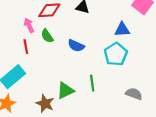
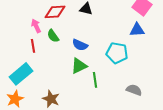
blue triangle: (122, 30) -> (137, 30), moved
cyan pentagon: (116, 54) -> (117, 53), turned -30
green triangle: (65, 91) -> (79, 66), moved

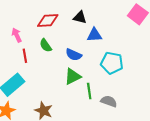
pink arrow: (36, 26) -> (17, 35), moved
blue triangle: (137, 30) -> (94, 35), moved
gray semicircle: (134, 90) -> (109, 101), moved

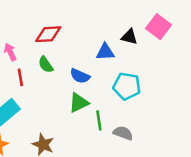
black triangle: (80, 17) -> (129, 37), moved

